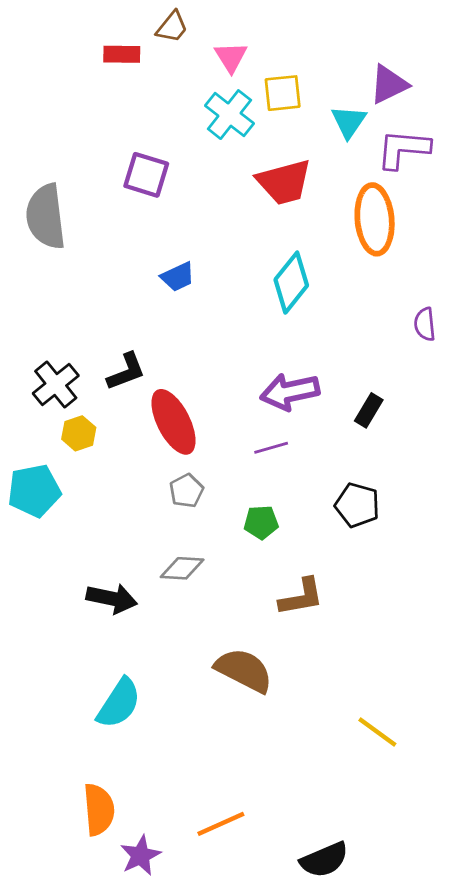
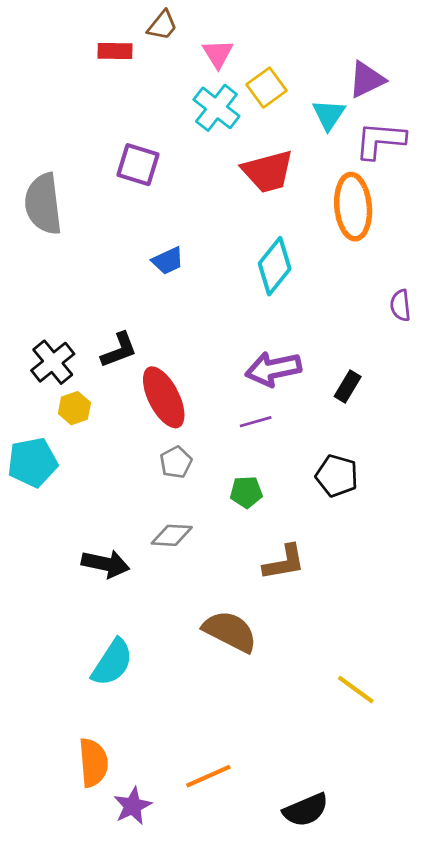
yellow square: (283, 93) -> (267, 88), turned -30

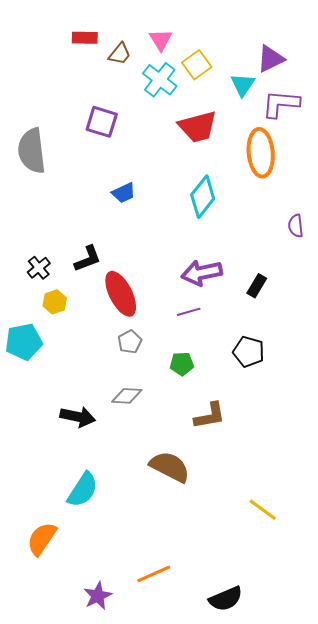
brown trapezoid: (162, 25) -> (120, 54), moved
black cross: (53, 362) -> (39, 268), size x0.7
orange semicircle: (93, 763) -> (42, 539), moved, turned -141

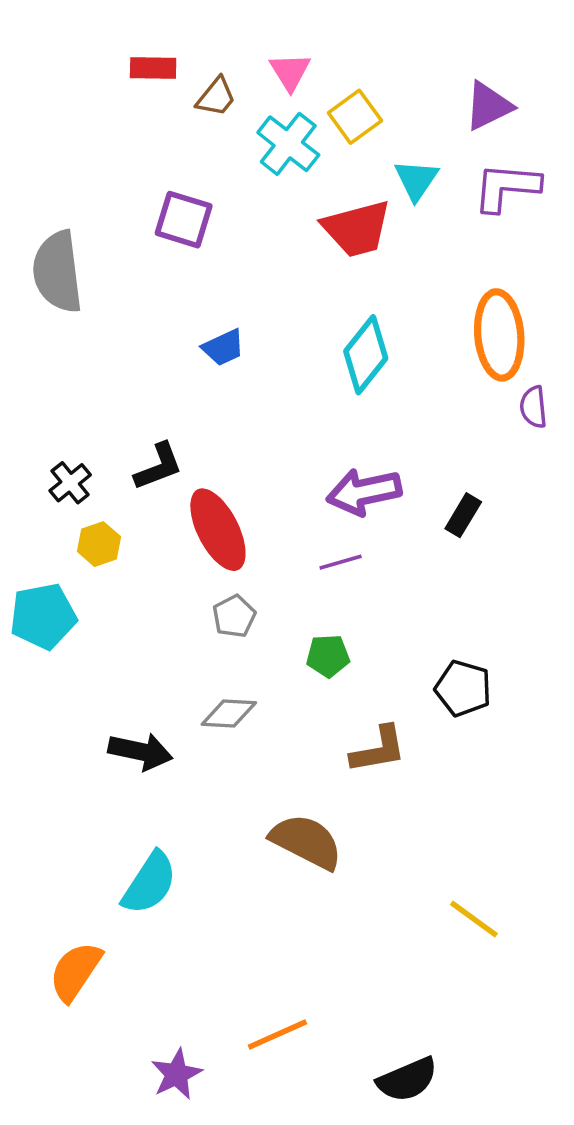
cyan triangle: (243, 85) -> (416, 180), moved
orange ellipse: (261, 153) -> (499, 335), moved
black pentagon: (249, 352) -> (463, 688), moved

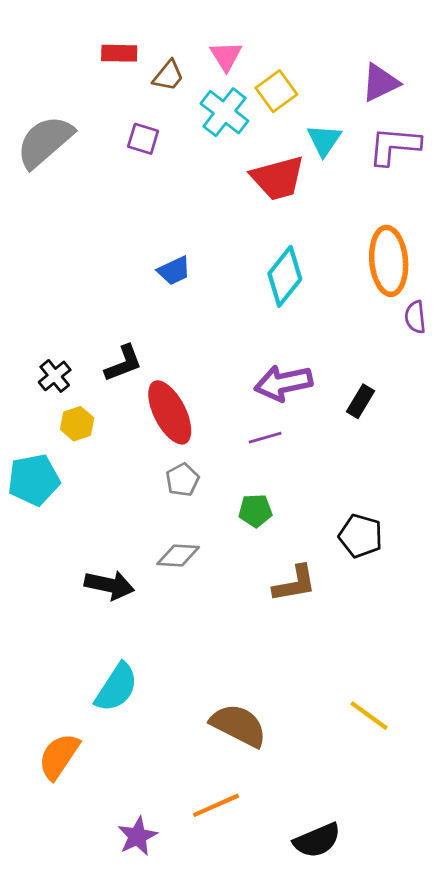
purple square: (184, 220) -> (143, 139), moved, size x0.7
gray semicircle: (57, 272) -> (45, 142), moved, turned 56
brown semicircle: (306, 842) -> (239, 725), moved

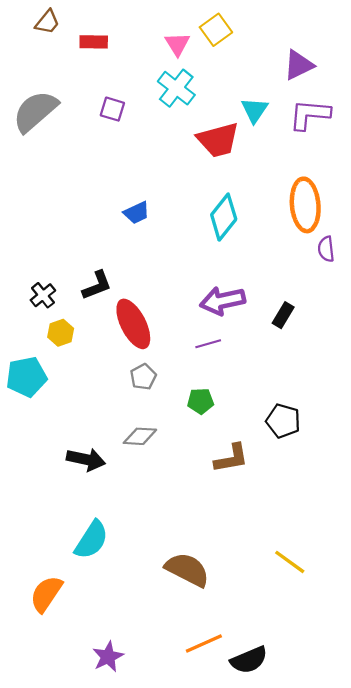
brown trapezoid: (168, 76) -> (47, 22), moved
yellow square: (276, 91) -> (216, 30), moved
orange line: (216, 805) -> (204, 643), moved

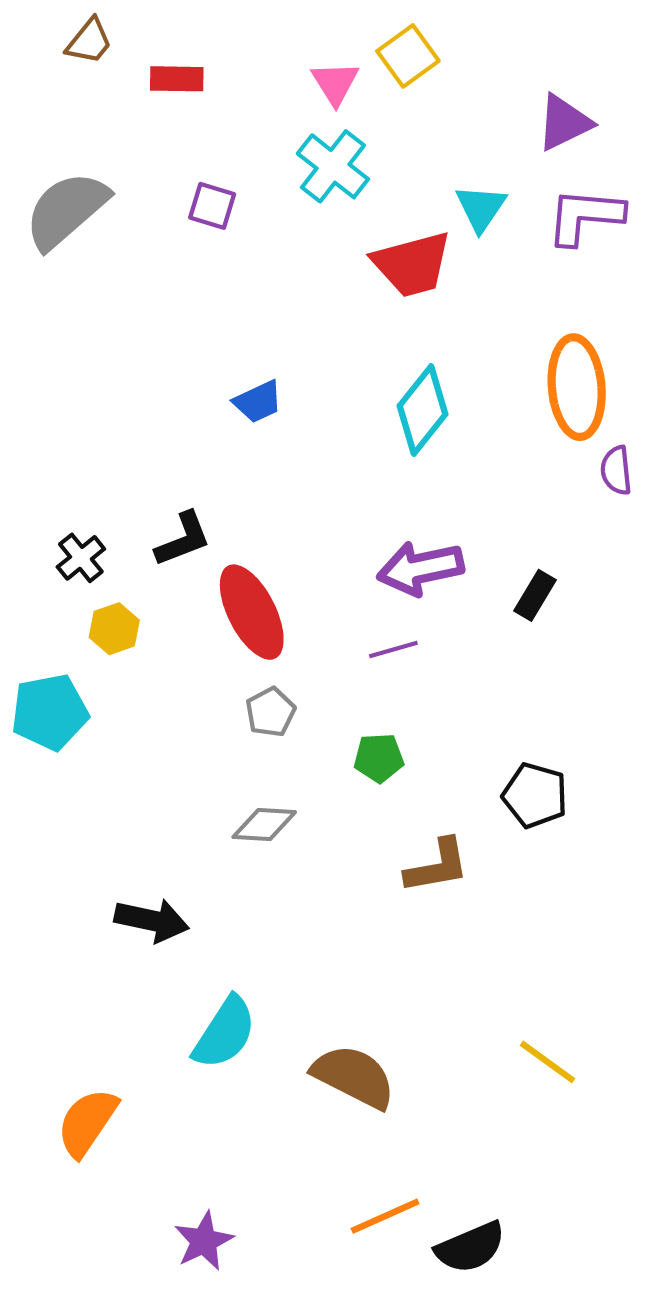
black arrow: (86, 459) -> (152, 920), moved
cyan semicircle: (91, 540) -> (225, 1033), moved

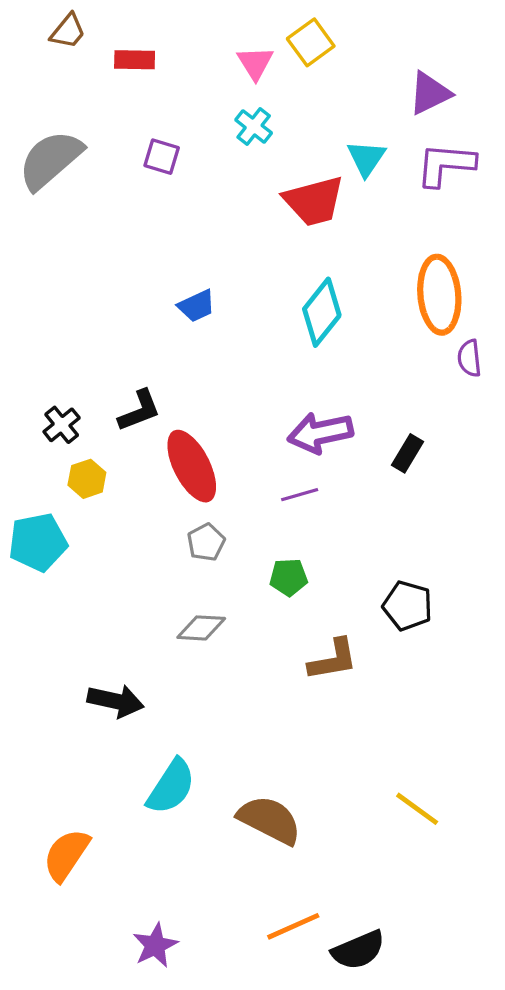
cyan cross: (333, 166) -> (254, 126), size x0.7

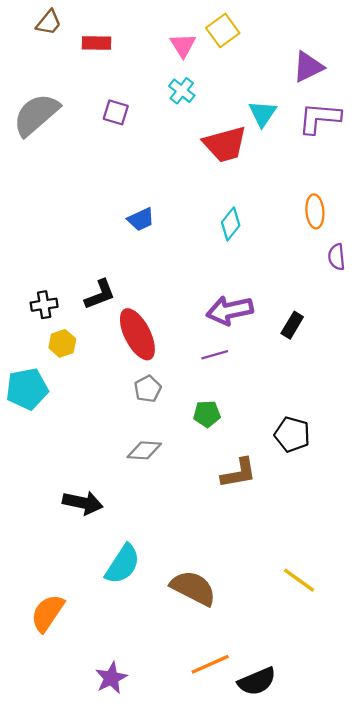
orange ellipse: (439, 295) -> (315, 211), size x0.6
cyan diamond: (322, 312) -> (231, 224), size x0.7
black cross: (62, 425) -> (44, 305), turned 30

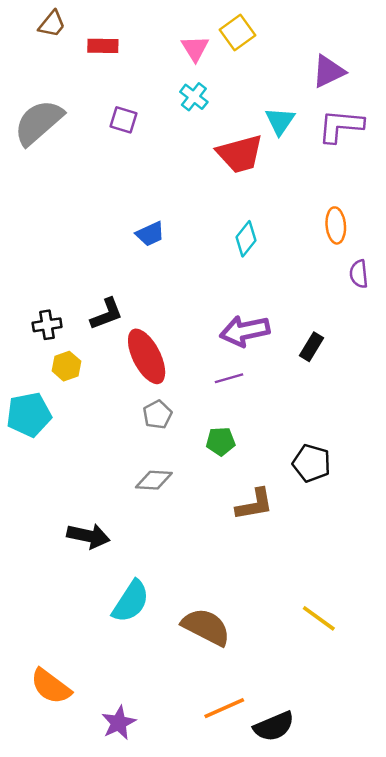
orange semicircle: (48, 613) -> (51, 686), moved, turned -87

